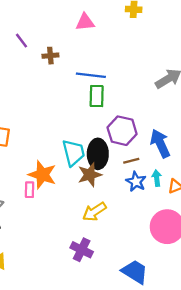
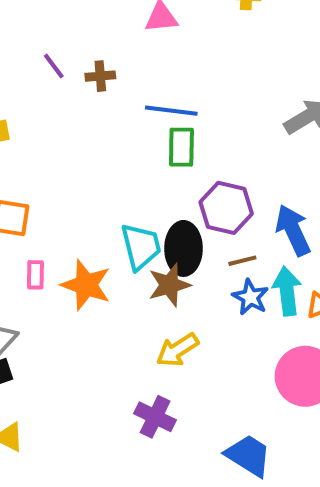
purple line: (22, 41) -> (54, 66), moved
cyan arrow: (157, 178) -> (287, 291), size x1.6
pink rectangle: (30, 190) -> (35, 275), moved

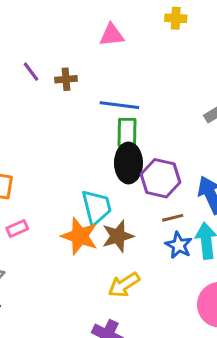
black ellipse: (183, 248) -> (128, 163), moved
pink rectangle: (35, 275) -> (17, 229), turned 65
orange star: (86, 285) -> (80, 236), moved

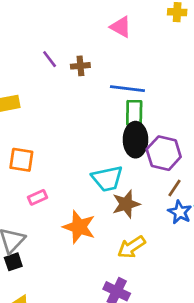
pink triangle: (112, 35) -> (121, 27), turned 35
cyan trapezoid: (96, 207) -> (107, 179), turned 92
brown line: (173, 218) -> (174, 188), turned -42
orange star: (80, 236) -> (79, 227), moved

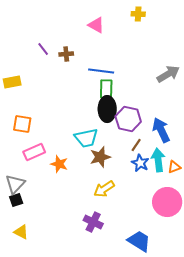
pink rectangle: (37, 197) -> (34, 152), size x1.5
orange star: (79, 227) -> (59, 164), moved, size x0.7

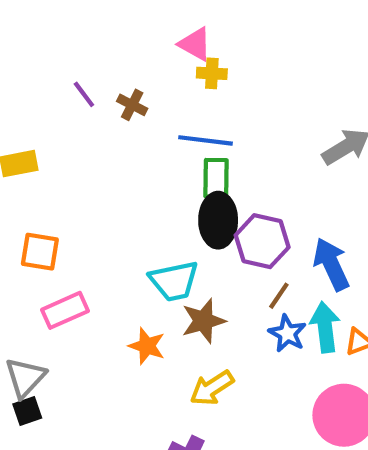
yellow cross: (138, 14) -> (212, 73), moved
brown cross: (66, 54) -> (132, 105), turned 32
orange star: (59, 164) -> (147, 346), moved

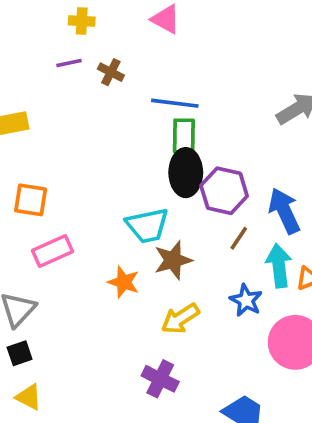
yellow cross: (212, 73) -> (82, 21), moved
purple line: (84, 94) -> (69, 63), turned -65
blue star: (287, 333) -> (246, 300), moved
black square: (27, 411) -> (20, 353), moved

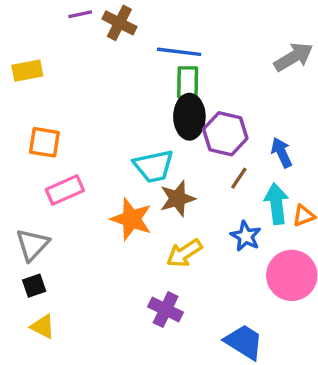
brown cross: (111, 72) -> (119, 23), size x1.4
blue arrow: (284, 211) -> (282, 153), size x0.7
orange star: (124, 282) -> (131, 219), size x1.4

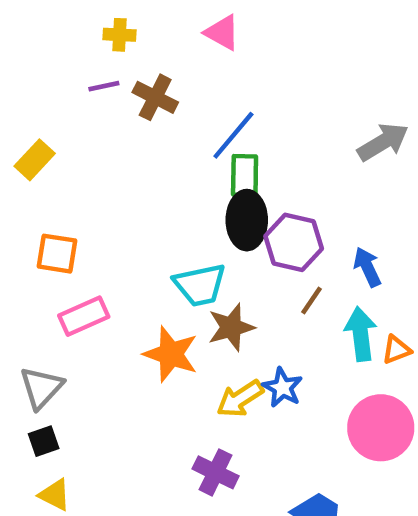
blue line: (179, 52) -> (233, 135), turned -57
yellow rectangle: (27, 71) -> (35, 160), turned -36
blue star: (246, 236) -> (283, 388), moved

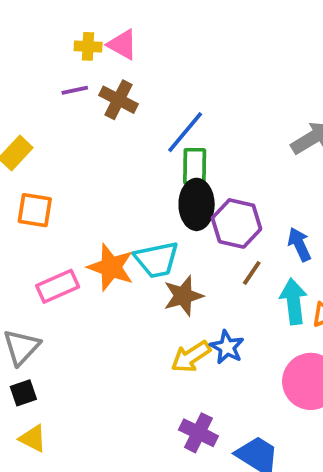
pink triangle: (222, 33) -> (122, 45), moved
orange square: (57, 254) -> (35, 210), moved
orange star: (171, 354) -> (111, 267), moved
purple cross: (216, 472) -> (198, 433), moved

